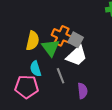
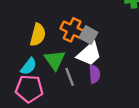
green triangle: (51, 48) -> (55, 60), moved
cyan semicircle: (36, 69) -> (29, 66), moved, turned -126
purple semicircle: (83, 91) -> (94, 74), moved

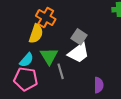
orange cross: (72, 30) -> (46, 17), moved
purple semicircle: (94, 74) -> (99, 85), moved

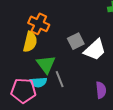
gray square: (79, 37) -> (76, 41), turned 35
white trapezoid: (79, 53) -> (95, 50), moved
cyan semicircle: (26, 60) -> (38, 82), moved, turned 49

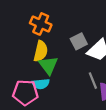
yellow semicircle: (30, 42) -> (41, 51), moved
gray line: (60, 79) -> (93, 81), moved

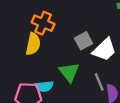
yellow semicircle: (41, 51) -> (33, 44), moved
green triangle: (48, 65) -> (69, 72), moved

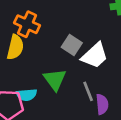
gray square: (84, 41) -> (72, 45), turned -30

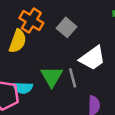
gray square: (72, 45) -> (67, 27), moved
gray line: (88, 91) -> (73, 78), moved

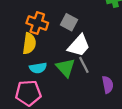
white trapezoid: (92, 58) -> (79, 46), moved
cyan semicircle: (23, 88) -> (38, 68), moved

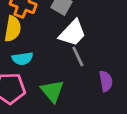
green triangle: (65, 68) -> (52, 91), moved

